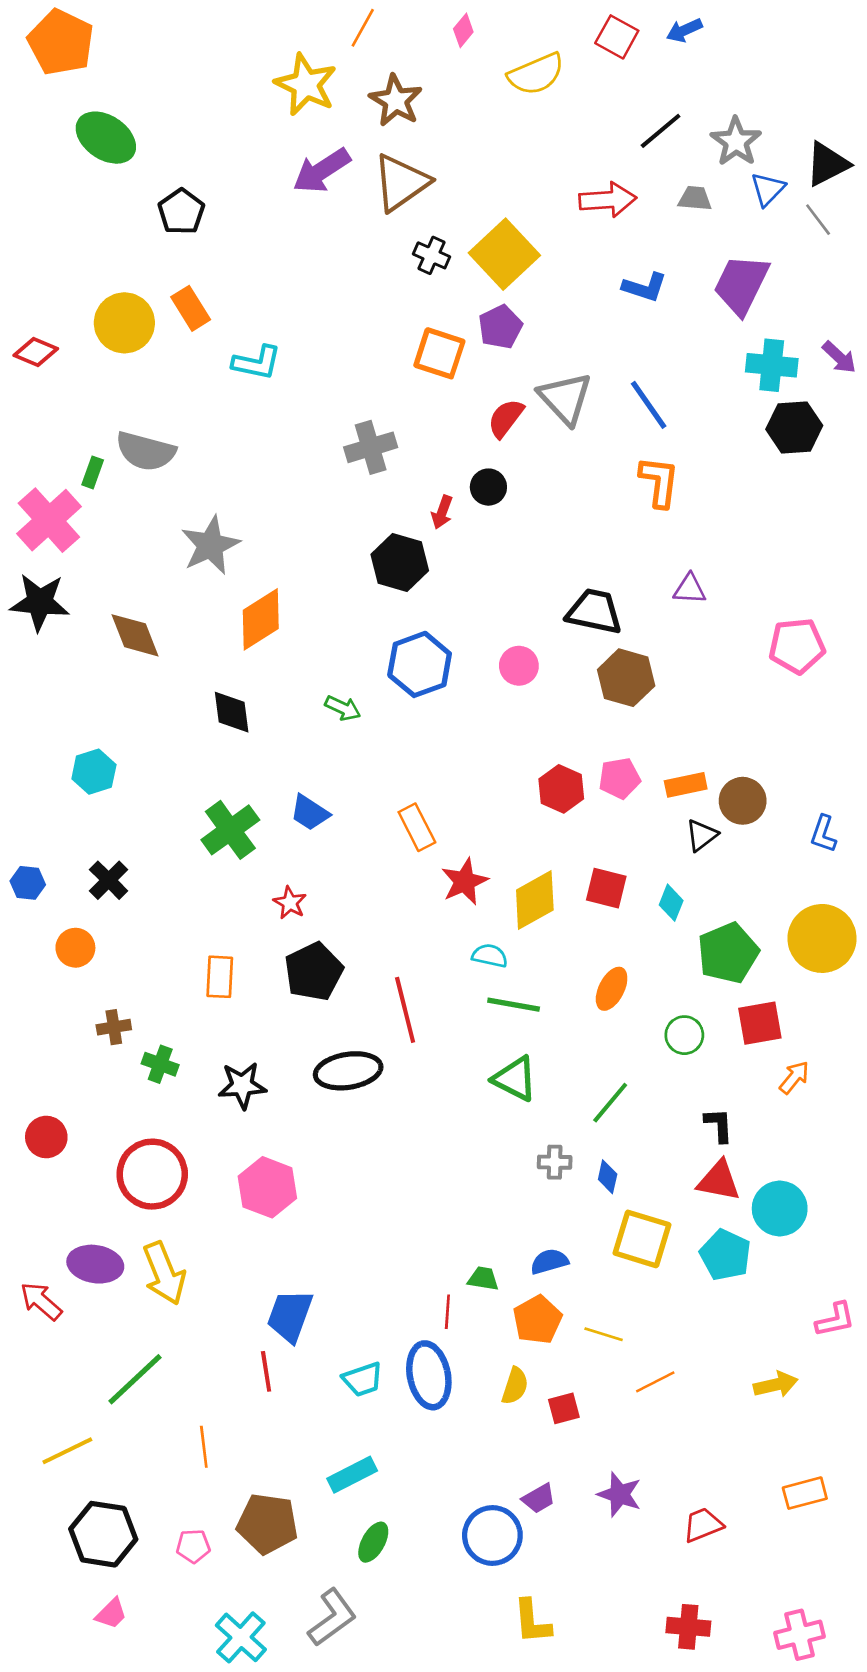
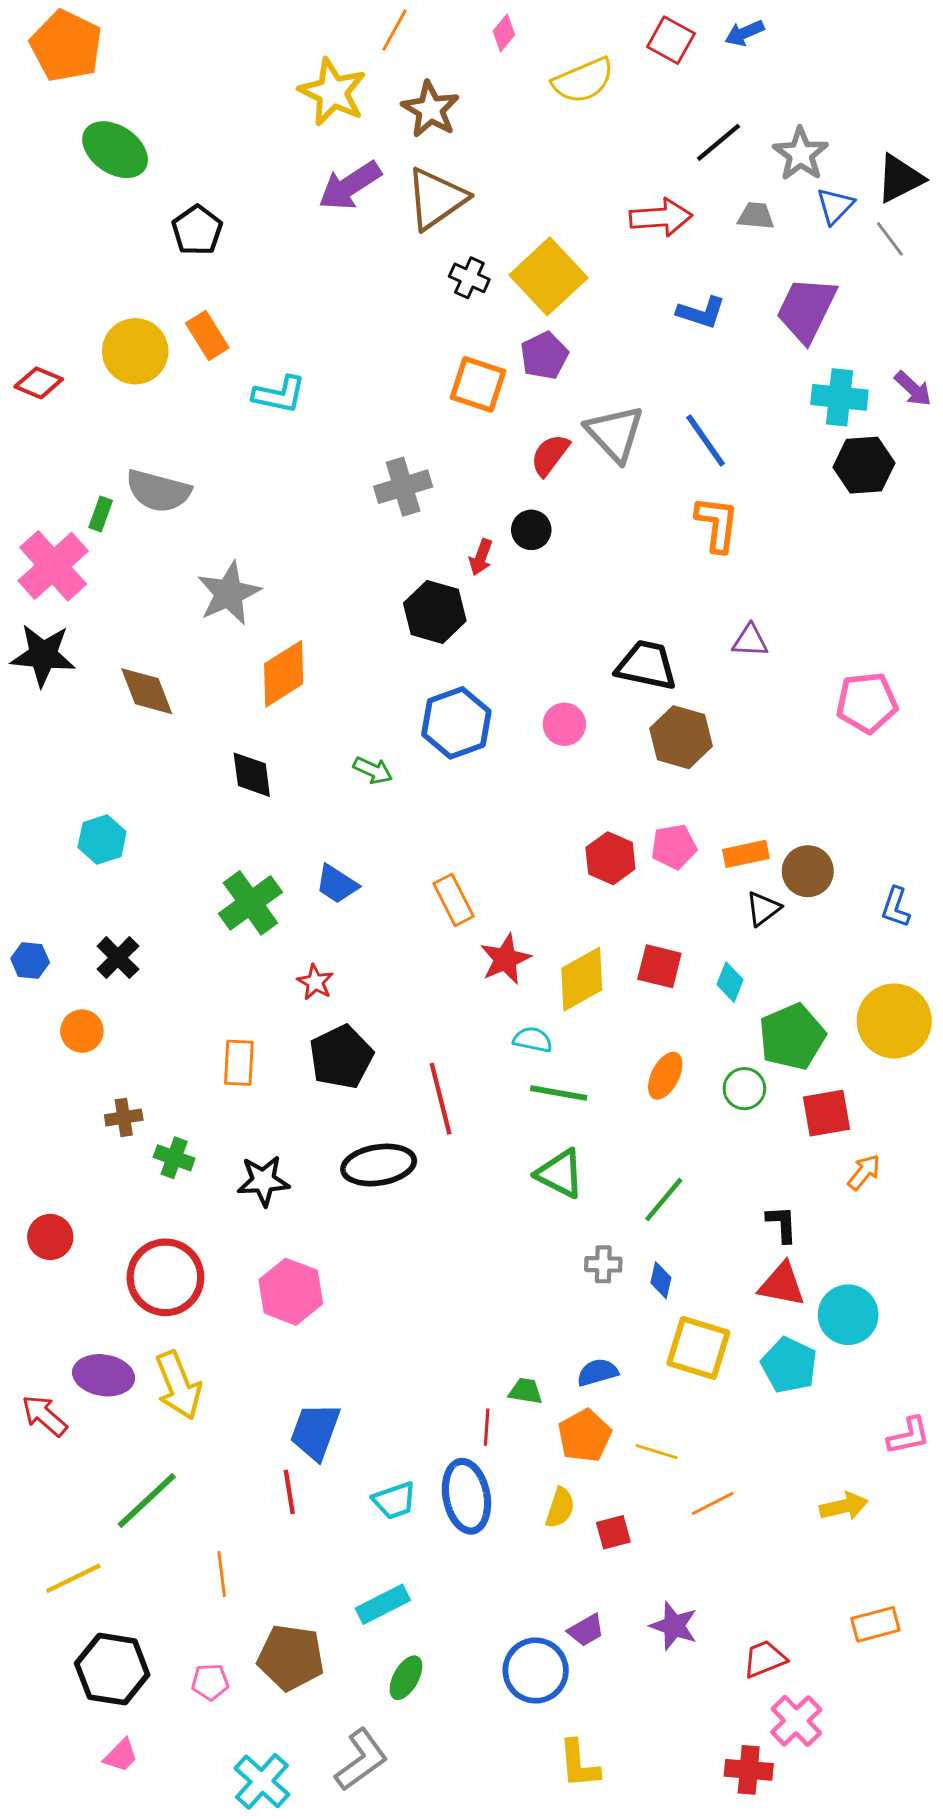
green circle: (684, 1035) -> (744, 1089), moved
pink cross: (800, 1635) -> (796, 1721), moved, turned -30

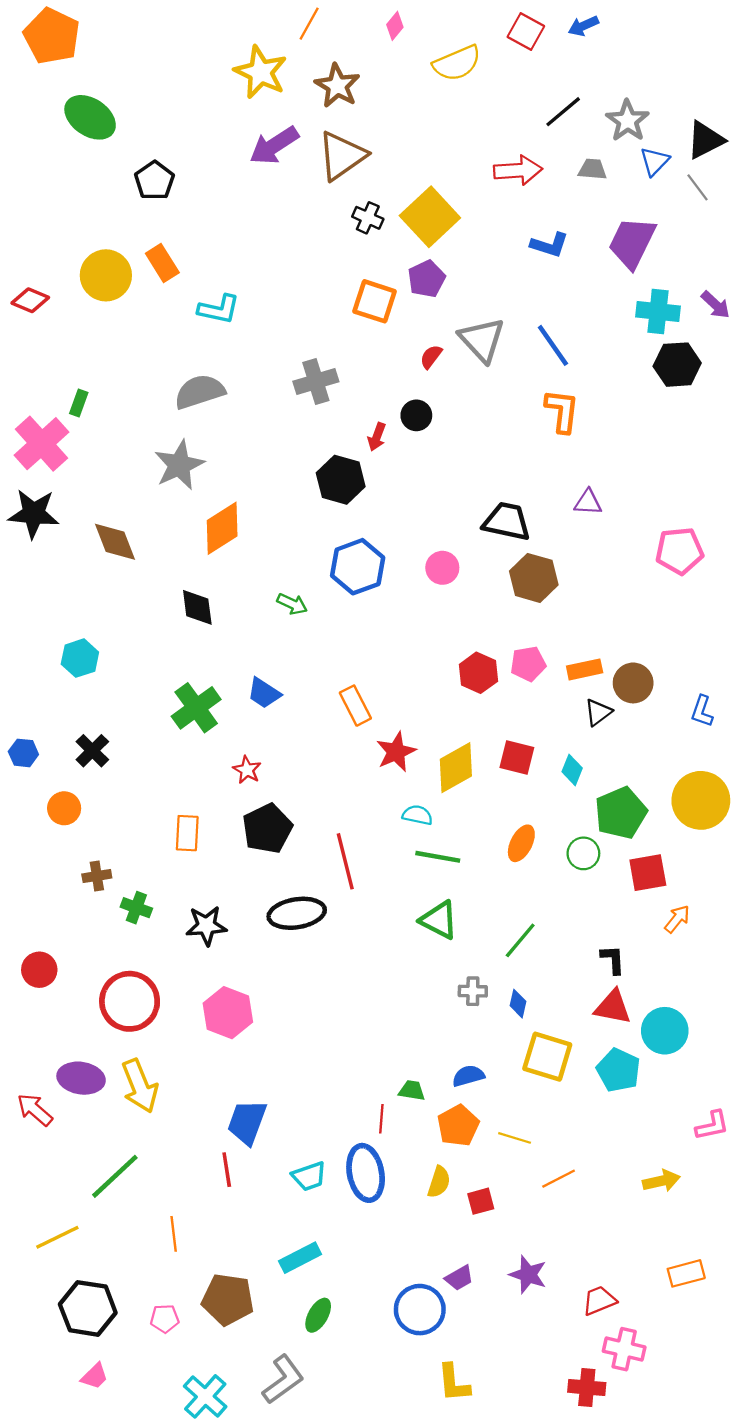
red semicircle: (550, 455) -> (431, 357), size x0.7
gray semicircle: (158, 491) -> (200, 392), moved, turned 147
pink cross: (796, 1721) -> (624, 1349), turned -33

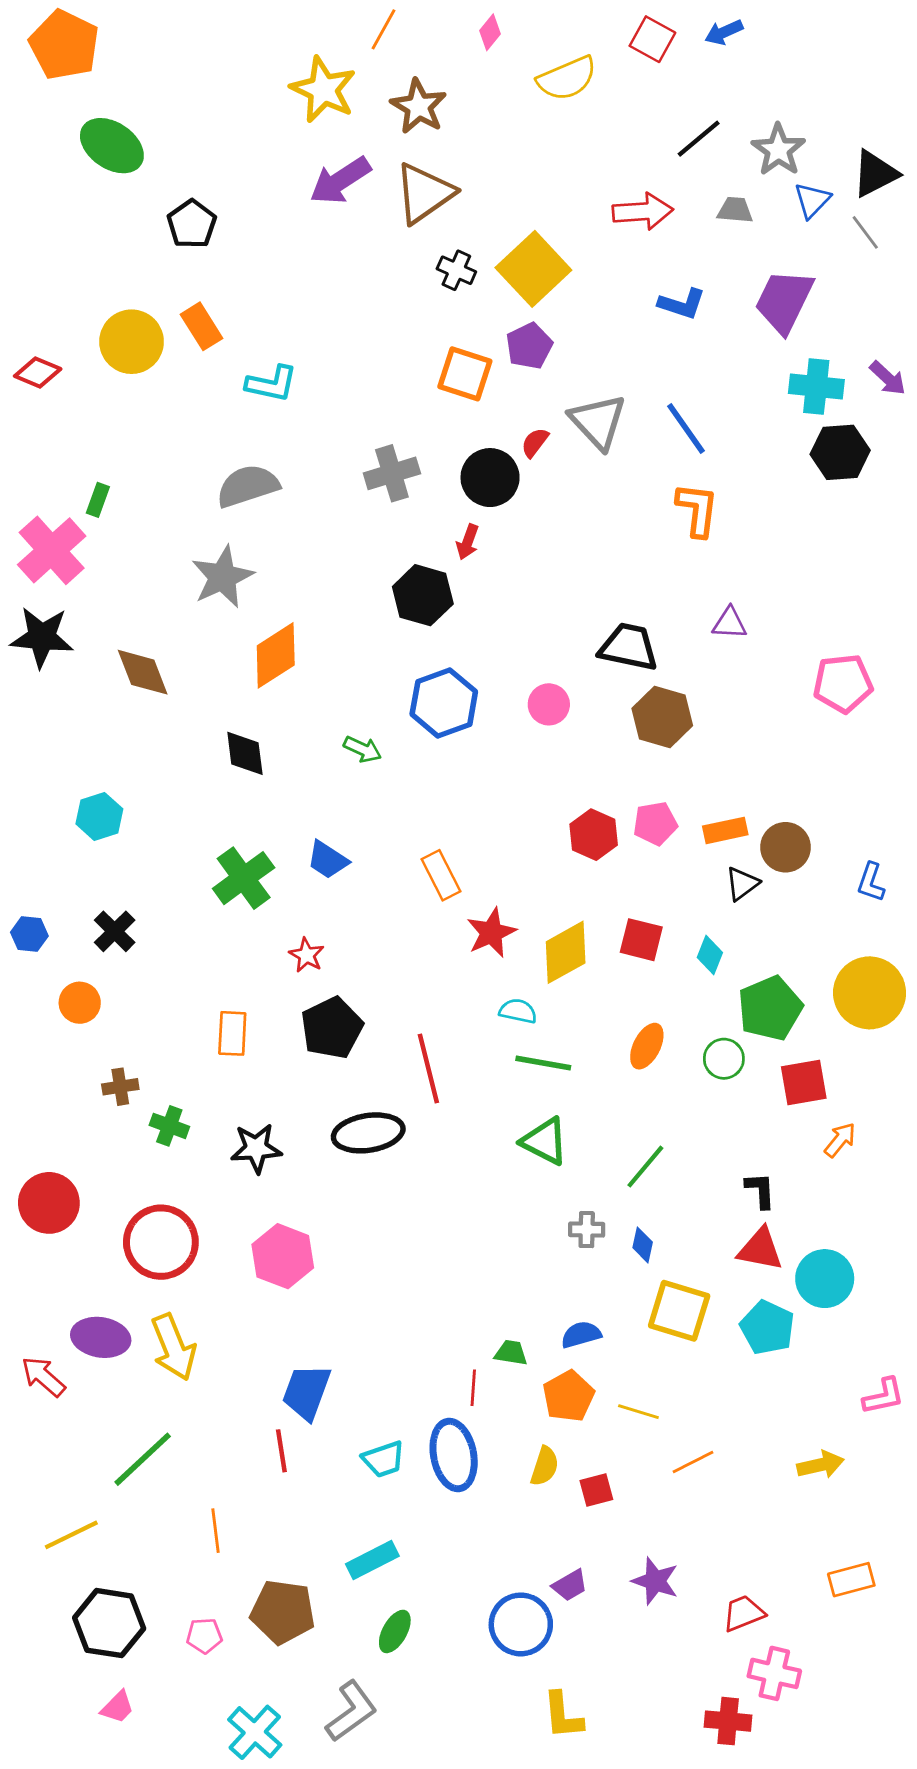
black circle: (416, 415) -> (490, 478), moved, size x1.5
red circle: (39, 970) -> (49, 1203), size x1.4

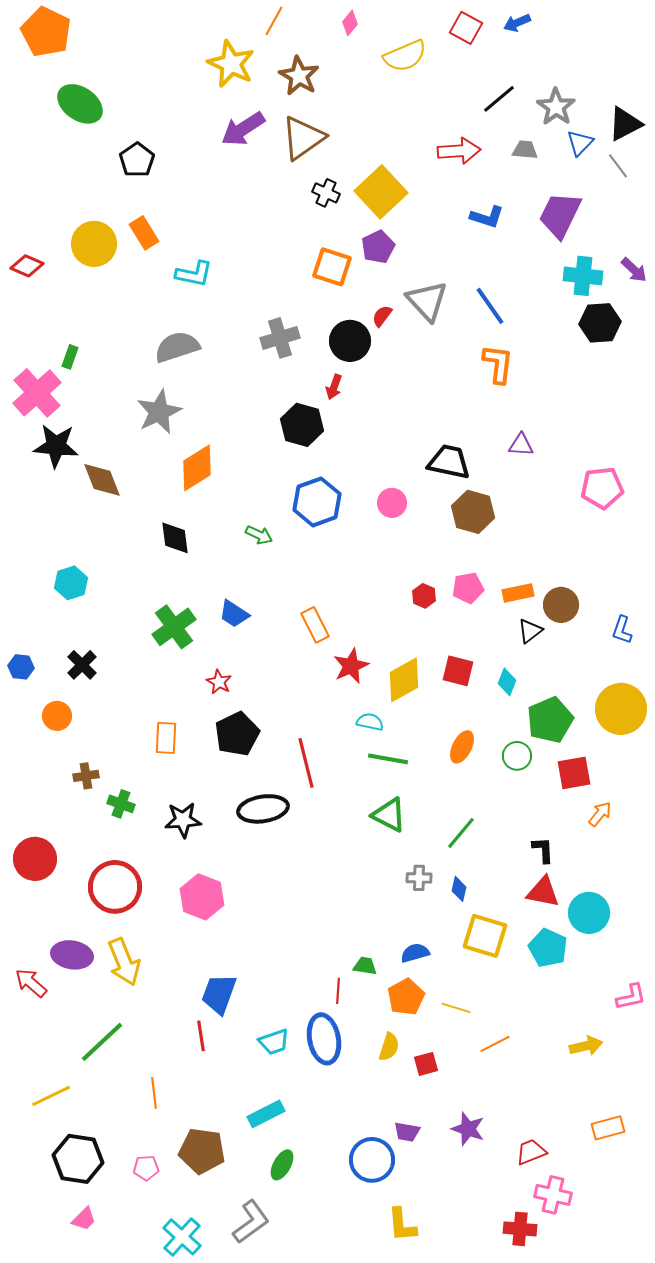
black star: (42, 637) -> (56, 446), moved
red hexagon: (594, 835) -> (424, 596), size x0.7
purple trapezoid: (570, 1585) -> (407, 1132), turned 40

